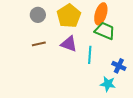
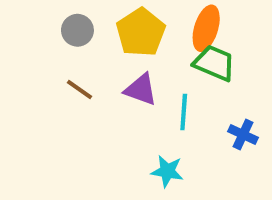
brown line: (39, 44) -> (79, 90), turned 48
cyan star: (108, 84) -> (167, 171), moved

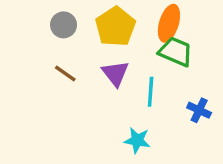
purple triangle: (141, 90) -> (115, 73), turned 32

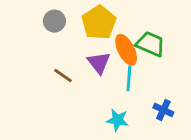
orange ellipse: (169, 23) -> (126, 50), moved, turned -44
brown line: (65, 73) -> (63, 76), moved
blue cross: (199, 110) -> (163, 110), moved

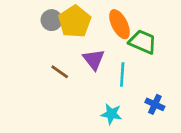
yellow pentagon: (99, 23) -> (75, 21), moved
orange ellipse: (126, 50) -> (120, 24), moved

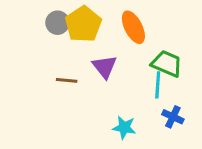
green trapezoid: (143, 42) -> (167, 64), moved
brown line: (60, 72) -> (67, 80), turned -30
cyan line: (122, 74) -> (158, 85), moved

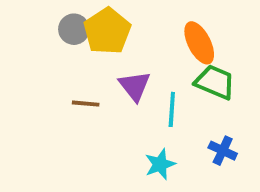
orange ellipse: (133, 27) -> (199, 43), moved
cyan line: (158, 85) -> (172, 109), moved
cyan star: (124, 127) -> (160, 164), turned -30

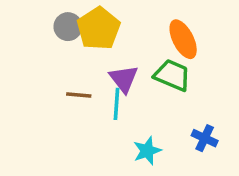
green trapezoid: (215, 82) -> (172, 75), moved
cyan line: (172, 109) -> (117, 104), moved

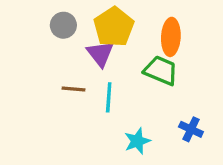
yellow pentagon: (99, 28) -> (114, 27), moved
orange ellipse: (183, 39) -> (171, 37), turned 30
purple triangle: (124, 79) -> (100, 54), moved

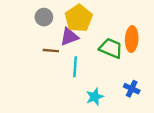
orange ellipse: (171, 37) -> (132, 39), moved
purple triangle: (100, 54) -> (69, 37), turned 48
brown line: (73, 89) -> (51, 51), moved

